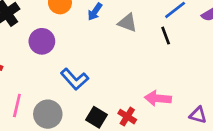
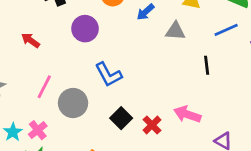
gray triangle: (127, 23) -> (175, 31), turned -30
black line: (166, 36) -> (207, 65), moved

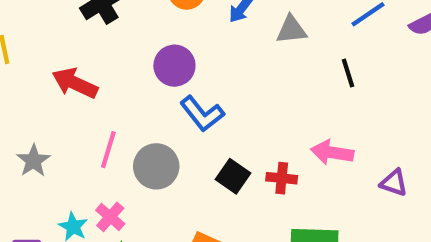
purple circle: (85, 29) -> (174, 66), moved
red arrow: (31, 40) -> (75, 83), size x1.5
red cross: (152, 125) -> (282, 178), turned -30

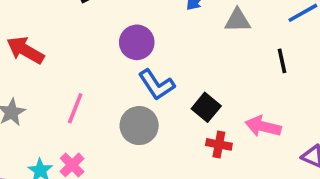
red arrow: (75, 83) -> (25, 50), moved
gray circle: (156, 166) -> (139, 126), moved
black square: (233, 176) -> (206, 107), moved

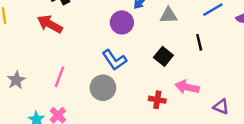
purple circle: (137, 42) -> (122, 22), moved
red arrow: (25, 50) -> (50, 24), moved
black square: (206, 107) -> (163, 56), moved

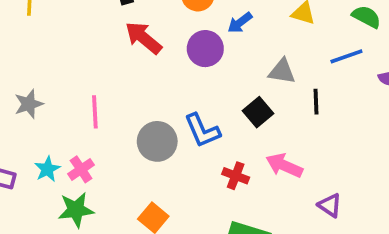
gray triangle: (169, 15) -> (282, 71), moved
red arrow: (50, 24) -> (143, 38), moved
blue L-shape: (114, 60) -> (202, 131), moved
pink line: (59, 77) -> (95, 112), turned -35

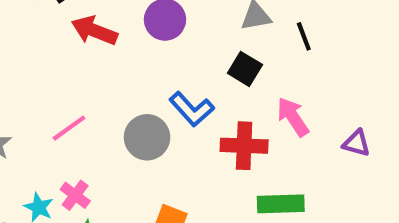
pink line: (95, 112) -> (69, 128), turned 76
pink arrow: (284, 165) -> (293, 117), turned 51
red cross: (236, 176) -> (244, 146), size x1.5

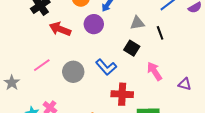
pink line: (69, 128) -> (42, 65), moved
gray circle: (147, 137) -> (73, 72), moved
red cross: (244, 146) -> (122, 94), moved

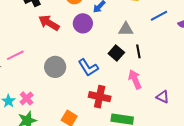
black line: (160, 33) -> (138, 51), moved
pink line: (42, 65) -> (15, 55), moved

